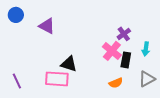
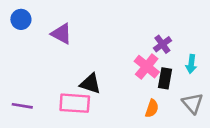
gray triangle: (147, 79) -> (193, 103), turned -42
purple line: (17, 81) -> (22, 106), turned -56
orange semicircle: (116, 83) -> (152, 108), turned -48

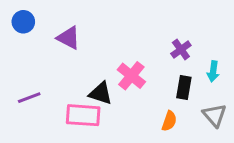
pink cross: (147, 67) -> (131, 76), moved
purple line: (22, 106) -> (29, 98), moved, turned -30

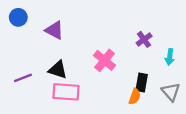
black rectangle: (184, 87) -> (142, 83), moved
black triangle: (101, 93) -> (58, 70), moved

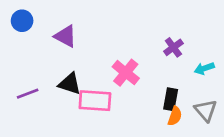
cyan arrow: (170, 57) -> (204, 68), turned 63
pink rectangle: (66, 92) -> (95, 101), moved
orange semicircle: (135, 97) -> (175, 116), moved

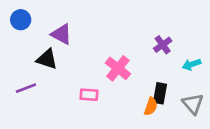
black triangle: (70, 84) -> (47, 59), moved
pink rectangle: (95, 101) -> (89, 95), size x0.6
orange semicircle: (175, 116) -> (151, 106), moved

